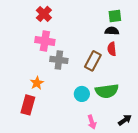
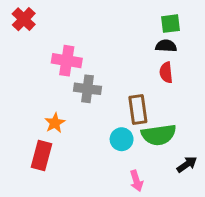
red cross: (44, 14) -> (24, 19), moved
brown rectangle: (93, 61) -> (138, 110), moved, turned -36
black arrow: (125, 120) -> (187, 164), moved

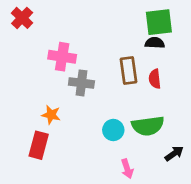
green square: (170, 24) -> (159, 22), size x1.5
red semicircle: (166, 73) -> (155, 79), moved
brown rectangle: (138, 110) -> (128, 71), moved
orange star: (55, 123) -> (51, 115), turned -30

